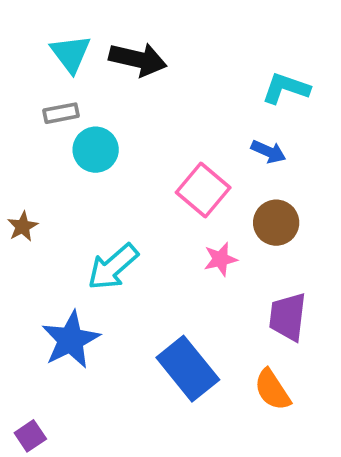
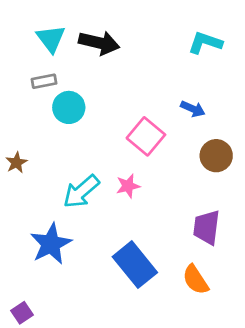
cyan L-shape: (286, 88) -> (205, 43), moved
brown circle: (276, 223) -> (216, 156), moved
pink star: (220, 259) -> (128, 186), moved

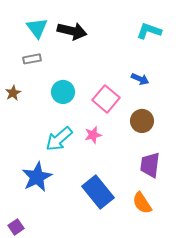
cyan circle: (69, 107) -> (63, 92), moved
brown circle: (216, 156) -> (142, 121), moved
brown star: (16, 163) -> (13, 93), moved

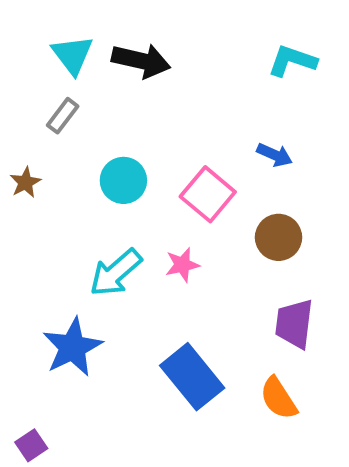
gray rectangle: (32, 59) -> (63, 116), turned -42

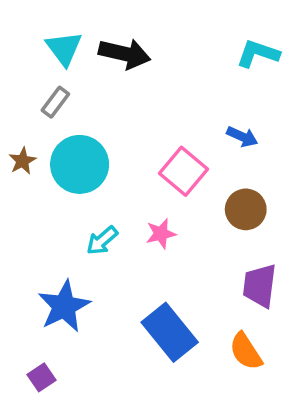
cyan circle: (123, 180) -> (80, 164), moved, size x1.4
cyan arrow: (116, 273) -> (102, 241), size x0.7
purple square: (31, 445) -> (41, 377), moved

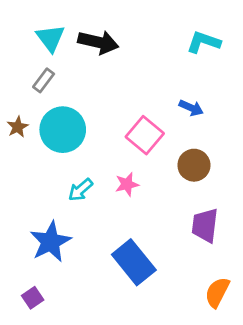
orange semicircle: (246, 351) -> (217, 292), moved, turned 60

